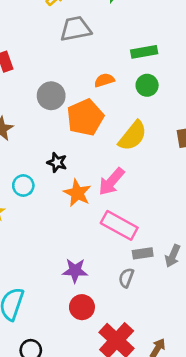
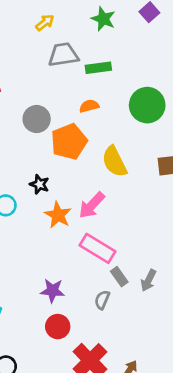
green rectangle: (144, 52) -> (98, 68), moved
green circle: (147, 85) -> (147, 105), moved, size x1.6
yellow semicircle: (133, 136) -> (114, 162), turned 112
gray rectangle: (143, 253) -> (119, 277), turned 60

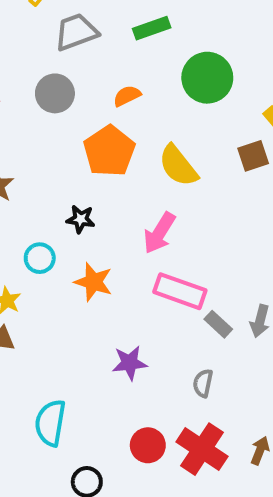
green rectangle: (98, 68) -> (152, 28), moved
gray circle: (37, 119) -> (55, 93), moved
orange star: (58, 215) -> (93, 282), moved
gray semicircle: (102, 300) -> (203, 383), moved
red circle: (58, 327) -> (148, 445), moved

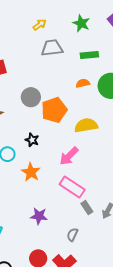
gray circle: (55, 93) -> (31, 97), moved
orange semicircle: (127, 96) -> (83, 83), moved
yellow semicircle: (178, 166) -> (86, 125), turned 105

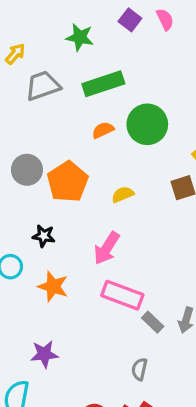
green rectangle: (89, 55) -> (103, 84), size x1.4
yellow semicircle: (86, 125) -> (123, 194), size x0.6
purple star: (39, 216) -> (44, 354), moved

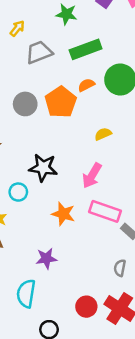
gray circle: (27, 170) -> (25, 104), moved
orange pentagon: (68, 182) -> (61, 102), moved
black star: (44, 236) -> (43, 168), size x1.6
orange star: (53, 286) -> (63, 214), moved

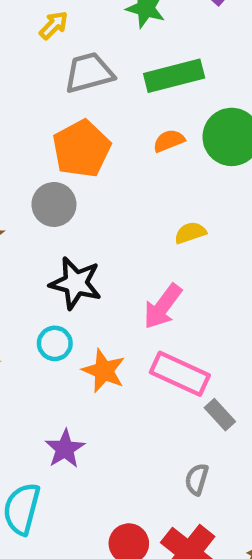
orange pentagon: (61, 102) -> (81, 149), moved
gray circle: (25, 104) -> (54, 204), moved
cyan circle: (18, 192) -> (55, 343), moved
purple star: (46, 258) -> (65, 449), turned -30

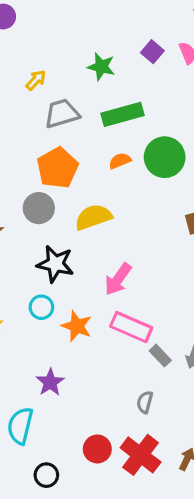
yellow semicircle: (190, 233) -> (93, 217), moved, size x1.6

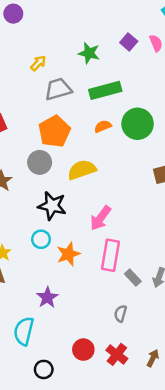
orange star: (77, 326) -> (68, 254), turned 30
pink rectangle: (131, 327) -> (110, 255), turned 76
red cross: (141, 455) -> (117, 354), size x0.7

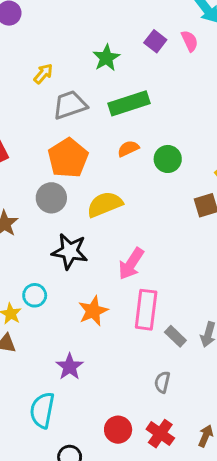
green star: (89, 53) -> (106, 58), turned 30
green circle: (138, 124) -> (168, 159), moved, size x0.7
cyan circle: (41, 239) -> (35, 295), moved

